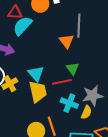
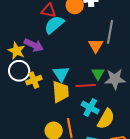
gray star: (93, 96) -> (115, 79), moved
yellow semicircle: (86, 112) -> (106, 119), size x1.5

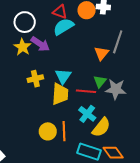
white circle: (19, 71) -> (25, 22), moved

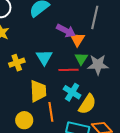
purple arrow: (40, 44) -> (66, 31), moved
orange triangle: (102, 53) -> (77, 39), moved
yellow trapezoid: (60, 94) -> (38, 91), moved
yellow circle: (48, 131) -> (24, 120), moved

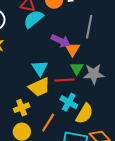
yellow cross: (17, 63) -> (22, 108), moved
yellow trapezoid: (38, 91) -> (39, 87), moved, turned 70
orange line: (51, 112) -> (48, 122), turned 42

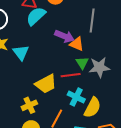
orange triangle: (72, 49) -> (77, 44), turned -35
cyan triangle: (40, 68) -> (21, 53), moved

